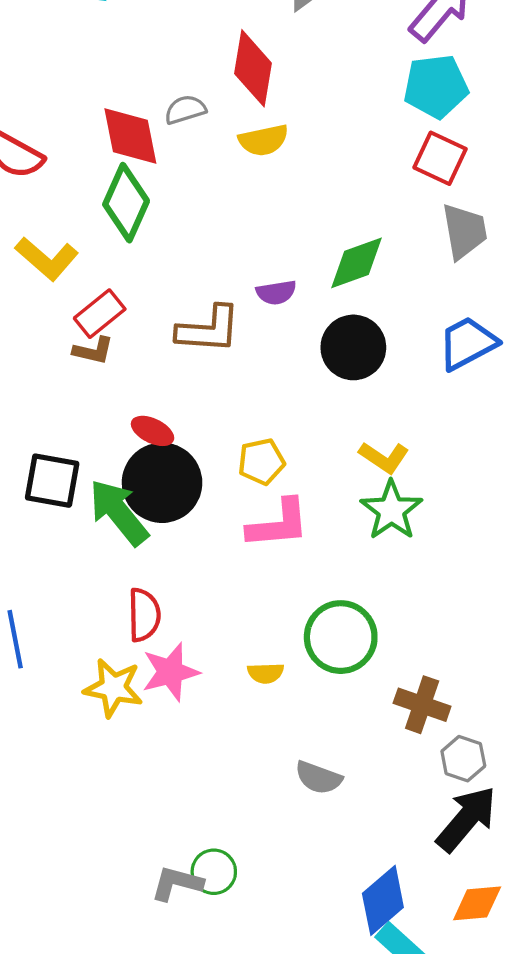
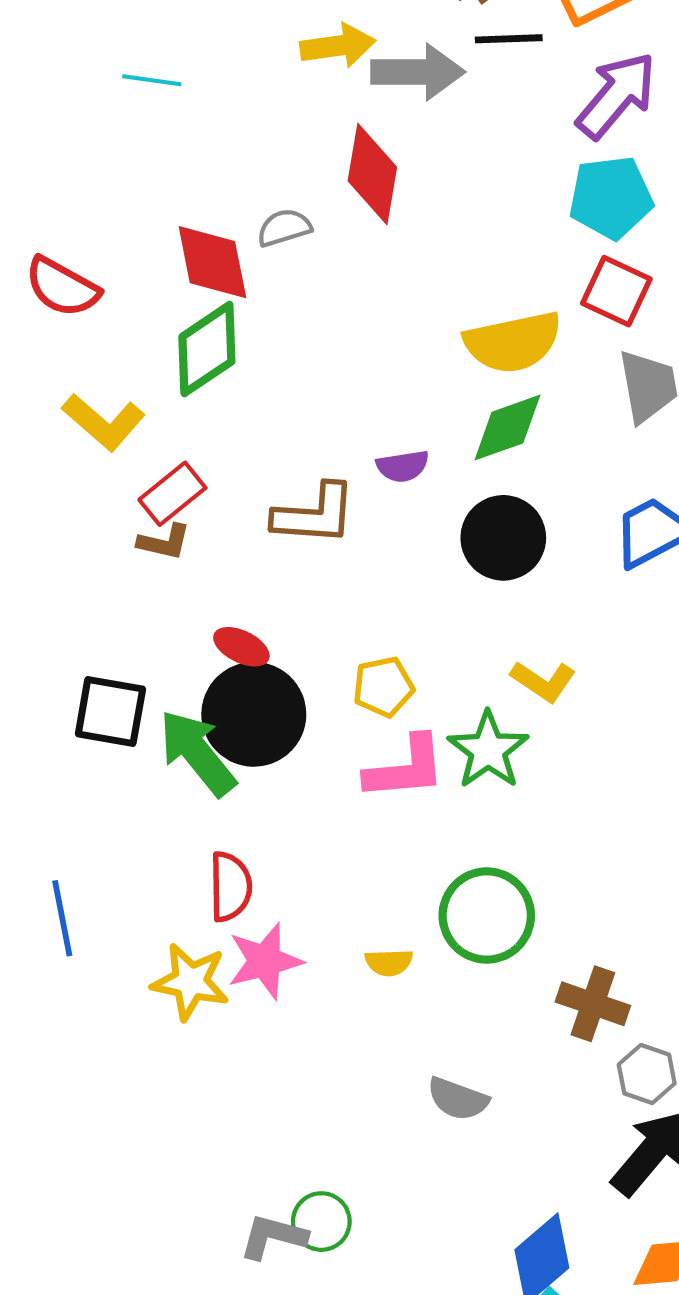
yellow semicircle: (264, 140) -> (513, 342), moved, size x1.5
green diamond: (126, 203) -> (207, 349), turned 32
green star: (391, 510) -> (488, 750), moved

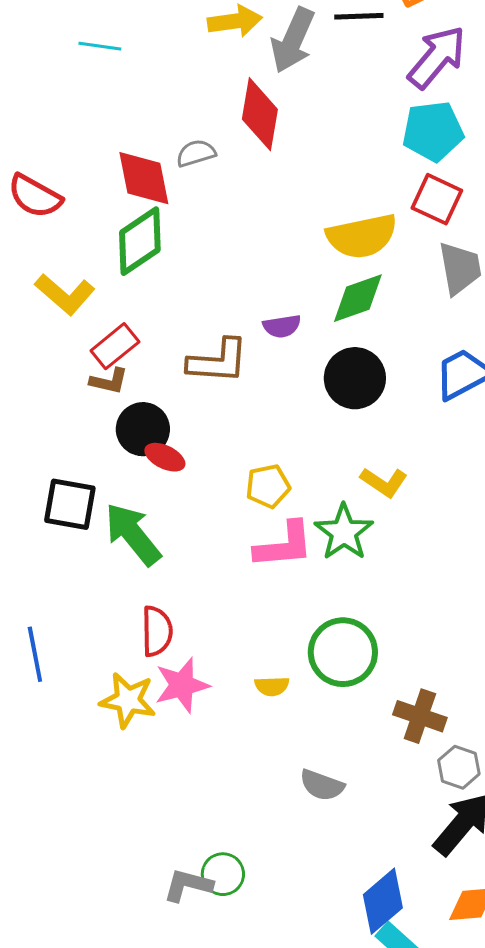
gray arrow: (418, 72) -> (293, 40), turned 114
black circle: (254, 714) -> (143, 429), moved, size x0.7

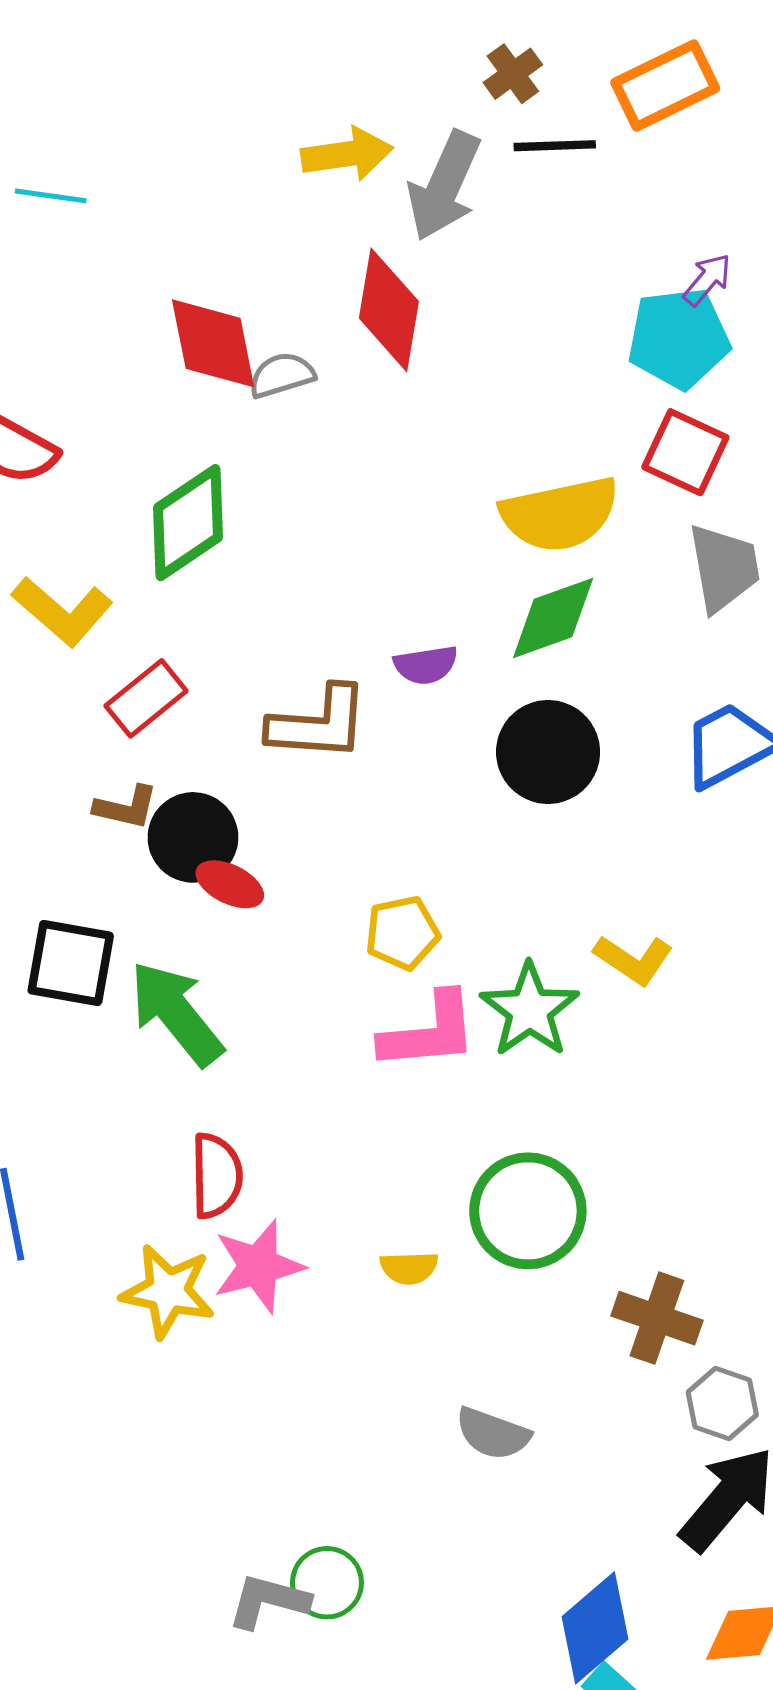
cyan line: (100, 46) -> (51, 196), moved
purple arrow: (437, 57) -> (707, 280), moved, size x0.5
red diamond: (144, 178) -> (213, 343), moved
brown L-shape: (109, 381) -> (126, 807), moved
yellow L-shape: (384, 482) -> (633, 960), moved

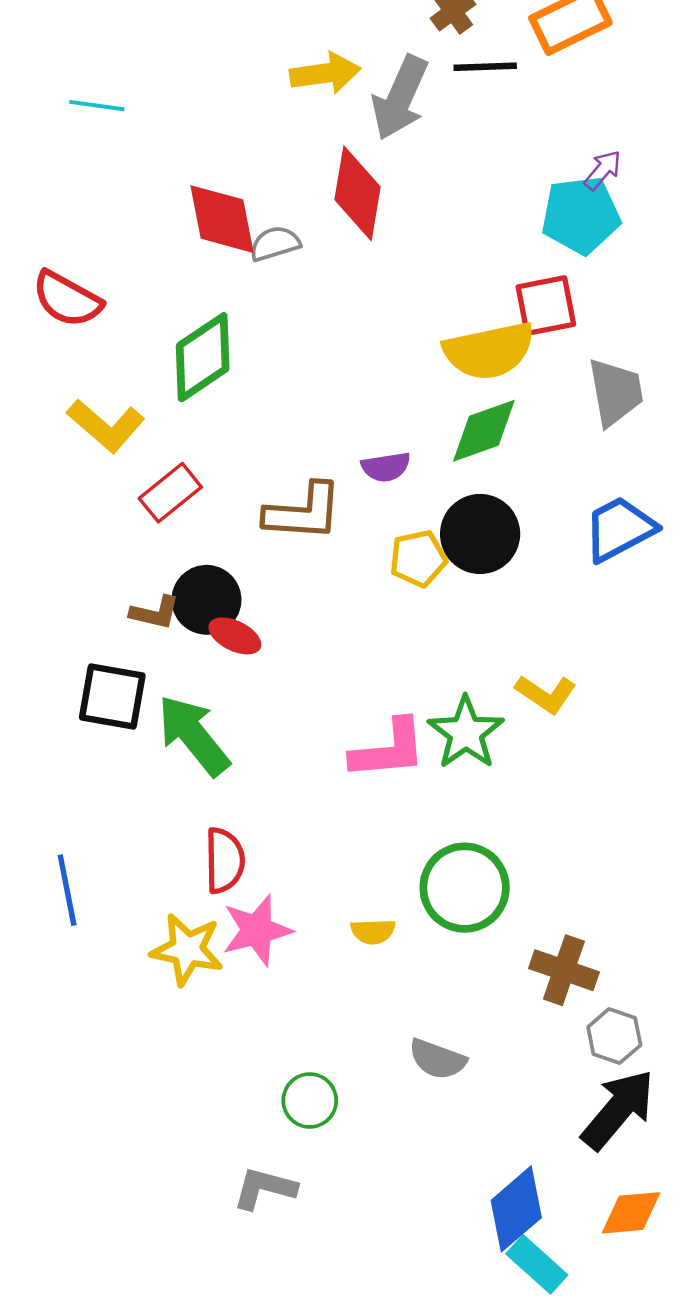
red square: (685, 452) -> (546, 306), moved, turned -36
brown L-shape: (126, 807) -> (155, 613), moved
yellow pentagon: (402, 933) -> (418, 559), moved
green circle: (327, 1583) -> (310, 1101), moved

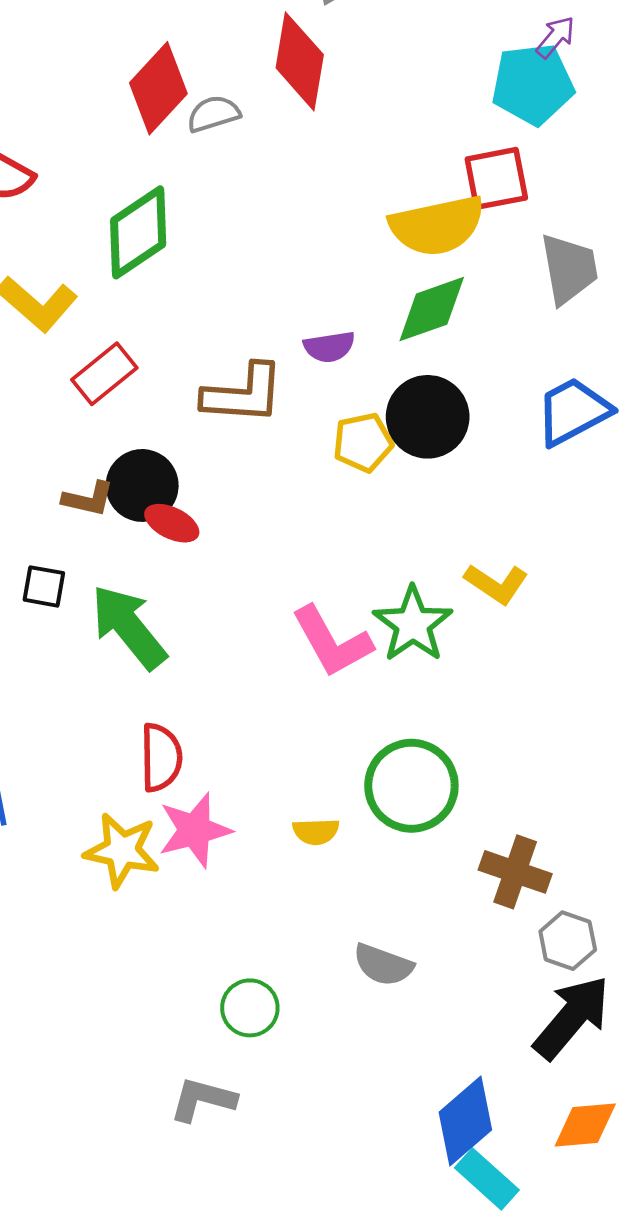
red diamond: (222, 219) -> (158, 88), turned 54
black square: (112, 697) -> (44, 586), size x0.6
pink L-shape: (388, 749) -> (332, 642), turned 66

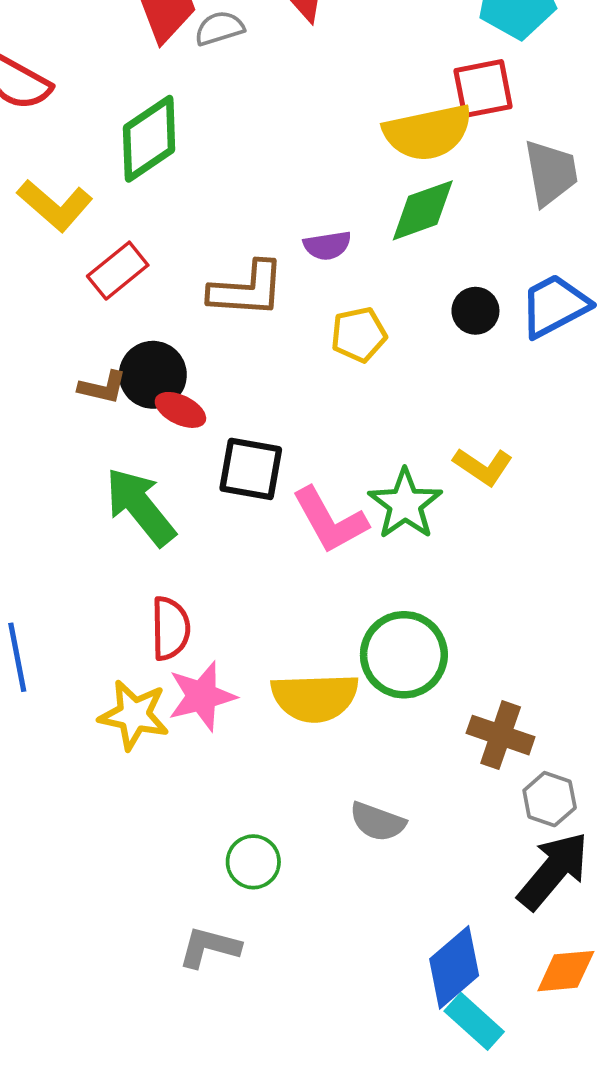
black circle: (428, 417) -> (475, 311), moved, size x0.6
black square: (44, 586) -> (251, 469), moved, size x1.6
yellow semicircle: (316, 832) -> (315, 697), size x2.0

